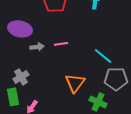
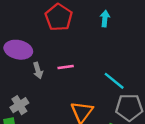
gray arrow: (37, 47) -> (38, 70), turned 80

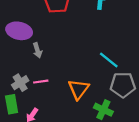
pink line: (66, 67) -> (41, 82), moved

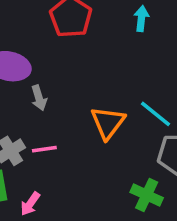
orange triangle: (79, 89) -> (108, 123), moved

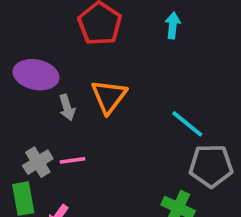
orange triangle: (108, 123) -> (109, 97), moved

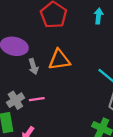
orange triangle: (109, 97) -> (59, 60), turned 45

